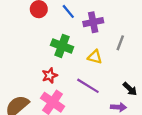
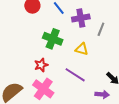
gray line: (120, 43) -> (101, 29), moved

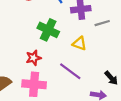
gray line: (101, 29) -> (102, 23), turned 48
pink cross: (43, 89) -> (34, 84), turned -35

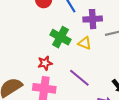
yellow triangle: (79, 43) -> (85, 43), moved

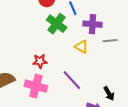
green cross: (60, 37) -> (57, 24), moved

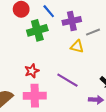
green cross: (57, 24) -> (37, 30), turned -36
yellow triangle: (81, 47) -> (77, 47), moved

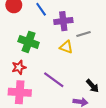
green cross: (37, 30) -> (29, 42), moved, turned 30

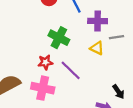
purple line: (54, 80) -> (71, 70), moved

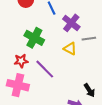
purple cross: (98, 21) -> (71, 23), turned 36

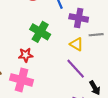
purple cross: (71, 23) -> (79, 18), turned -30
purple line: (45, 69) -> (76, 69), moved

